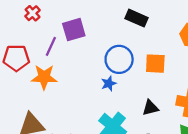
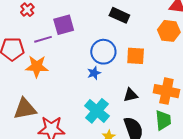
purple line: (51, 46) -> (43, 39), turned 48

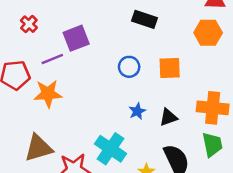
blue circle: (103, 52) -> (129, 67), size x0.7
blue star: (94, 73) -> (137, 111), moved
cyan cross: (97, 111) -> (111, 149), moved

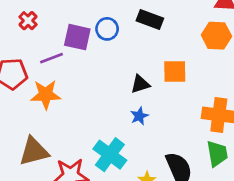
purple square: (76, 38) -> (77, 37), turned 32
blue circle: (129, 67) -> (107, 29), moved
black triangle: (168, 117) -> (140, 84), moved

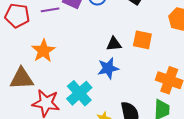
orange star: (46, 95) -> (43, 51), moved, turned 30
blue star: (139, 116) -> (108, 68), size x1.5

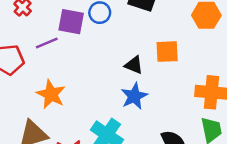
black triangle: (114, 44) -> (134, 65), turned 42

